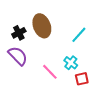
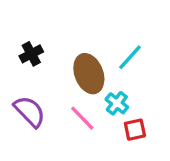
brown ellipse: (42, 26) -> (89, 74), moved
purple semicircle: (18, 56) -> (30, 111), moved

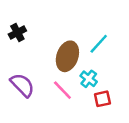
black cross: (31, 54) -> (17, 33), moved
brown ellipse: (89, 74) -> (67, 56), turned 40

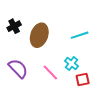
cyan line: (99, 44) -> (80, 35), turned 30
brown ellipse: (67, 56) -> (39, 35), moved

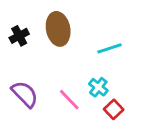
brown ellipse: (39, 35) -> (58, 29), moved, turned -30
red square: (83, 80) -> (114, 109), turned -32

